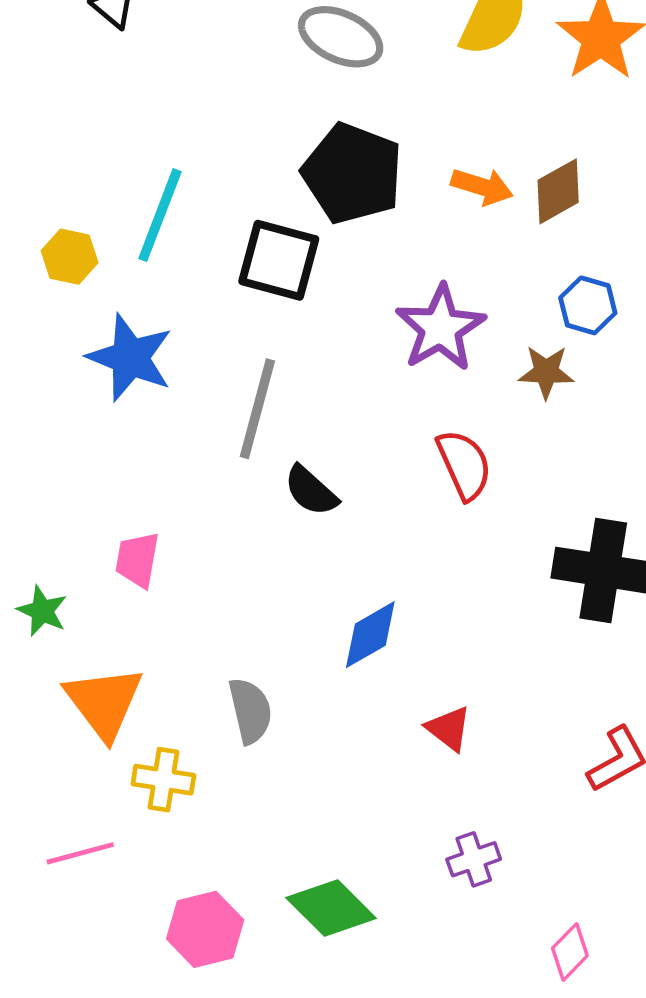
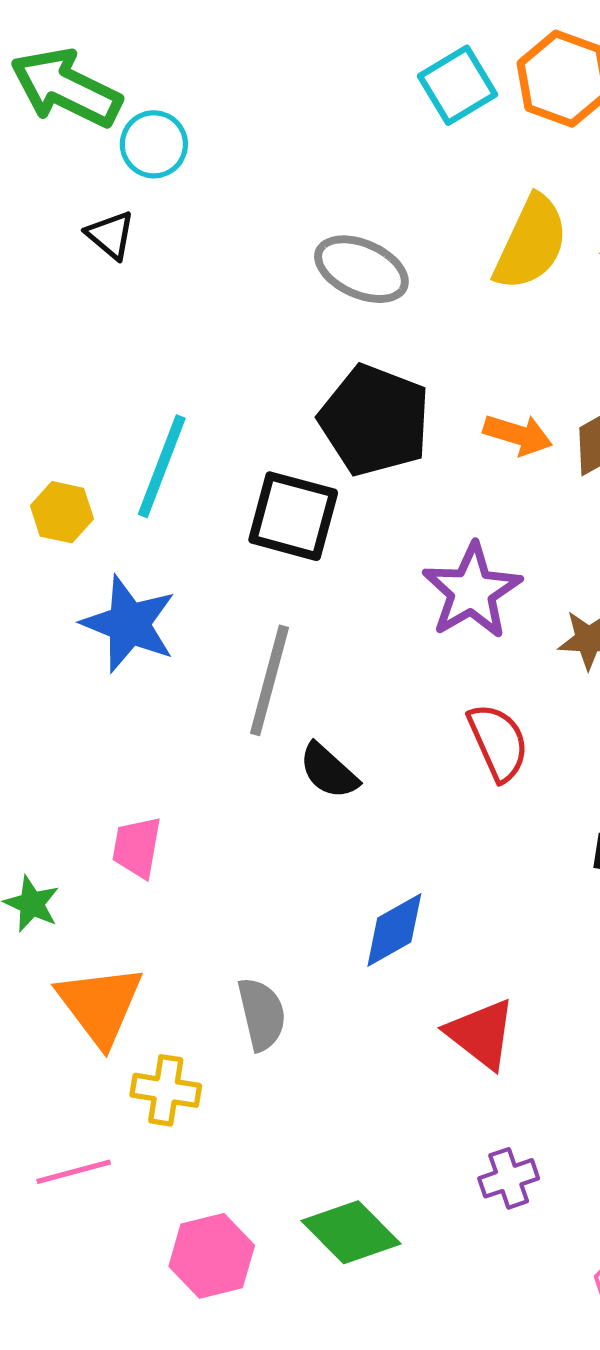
red triangle: (449, 729) -> (481, 1034), size x1.4

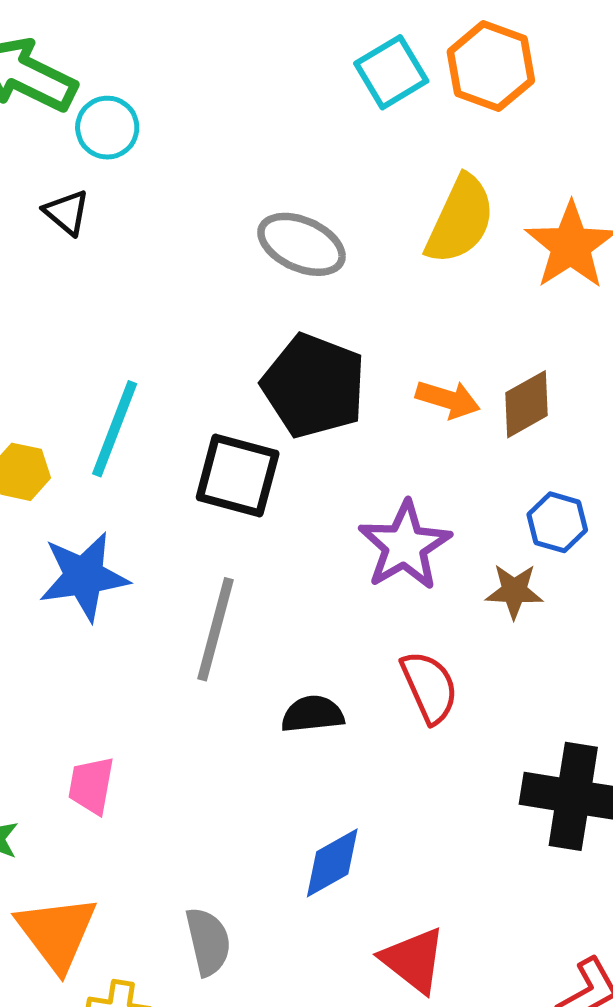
blue star: (129, 624) -> (84, 576), turned -30
black semicircle: (329, 771) -> (313, 714), moved, turned 132

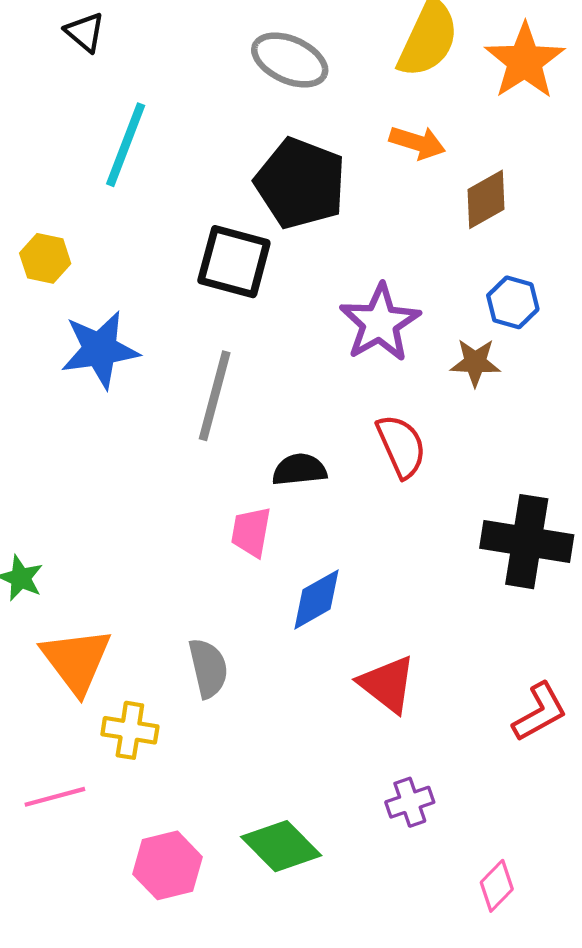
orange arrow: (448, 399) -> (417, 143), moved
cyan line: (115, 429) -> (126, 145), moved
pink trapezoid: (91, 785) -> (251, 532), moved

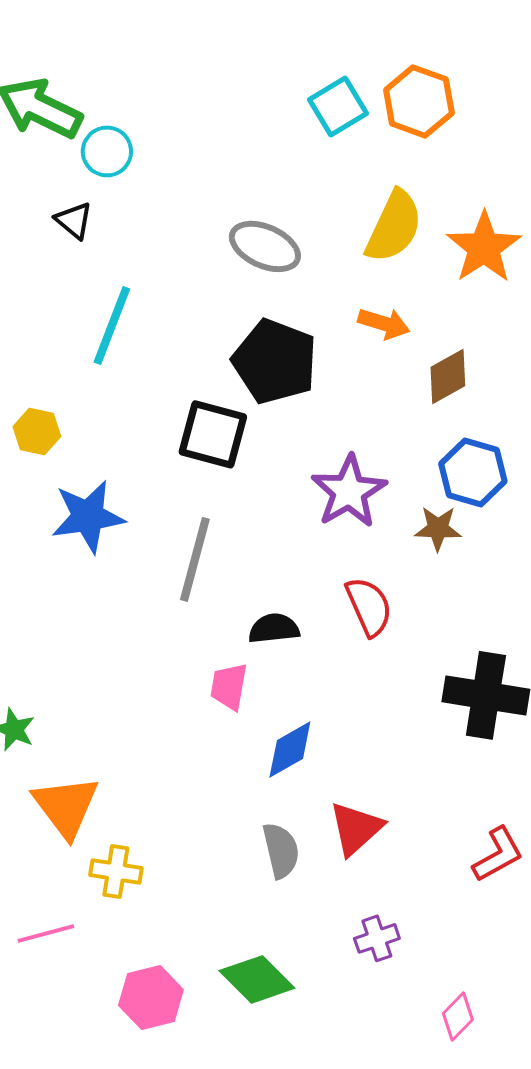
blue hexagon: (513, 302) -> (473, 472), size x1.4
gray semicircle: (208, 668) -> (281, 850), moved
red triangle: (387, 684) -> (356, 828), turned 40

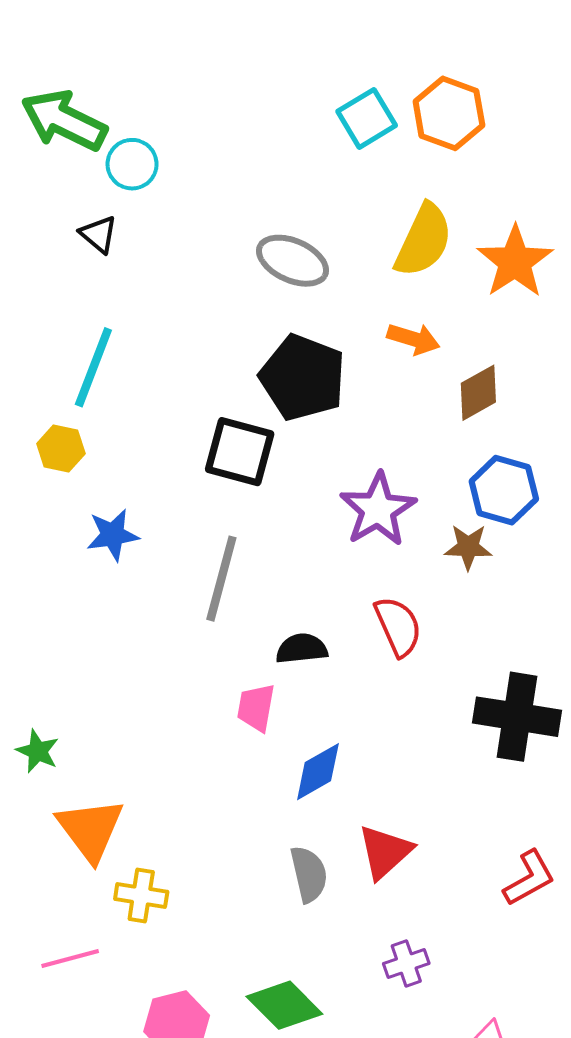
cyan line: (112, 325) -> (93, 367), moved
blue star: (88, 516) -> (113, 535), size x0.7

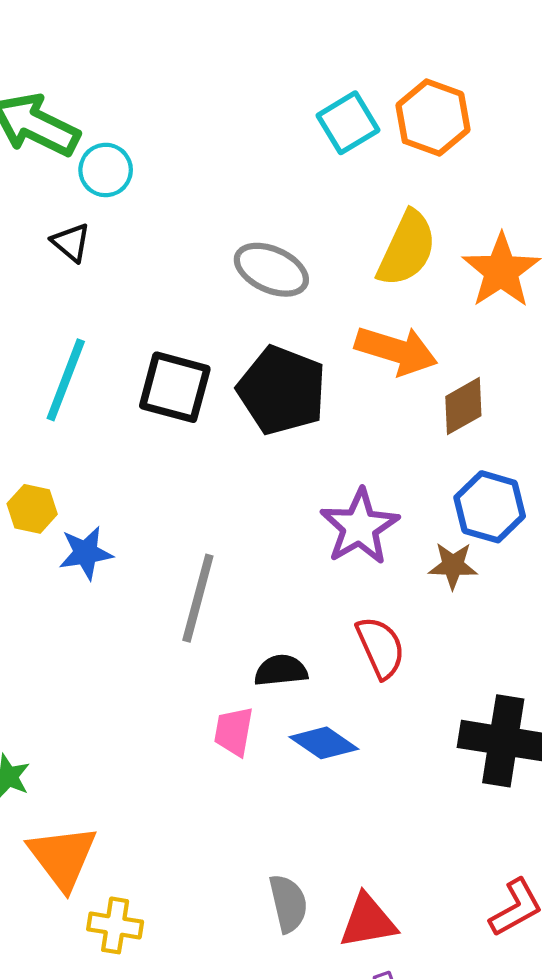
orange arrow: (413, 339) -> (396, 350), size x1.5
yellow hexagon: (61, 449) -> (32, 509), moved
black square: (240, 452) -> (175, 387), moved
blue diamond: (318, 772) -> (324, 743), moved, turned 64
red triangle: (385, 852) -> (368, 921), moved, turned 32

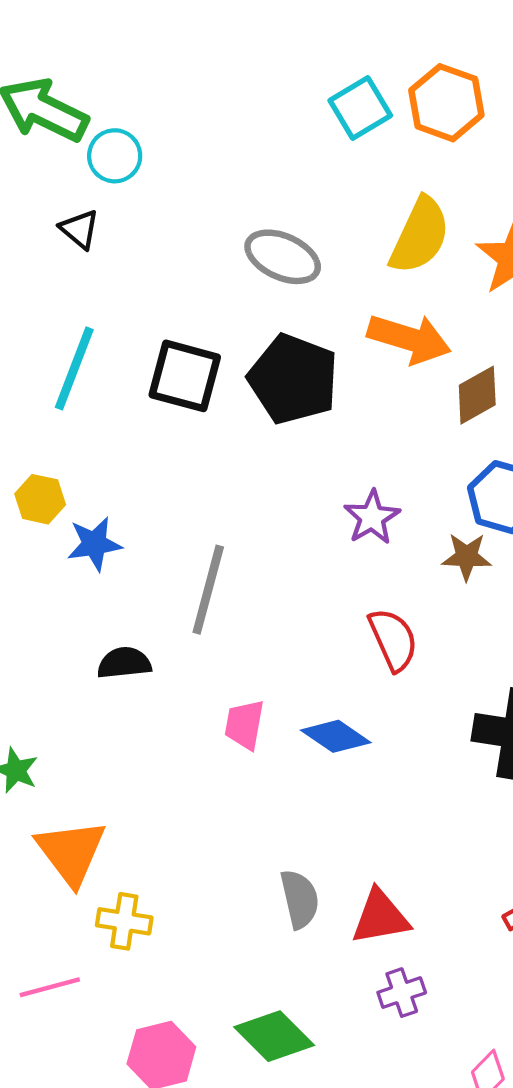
purple star: (360, 527) -> (372, 517), size x0.7
black semicircle: (281, 671) -> (124, 663), moved

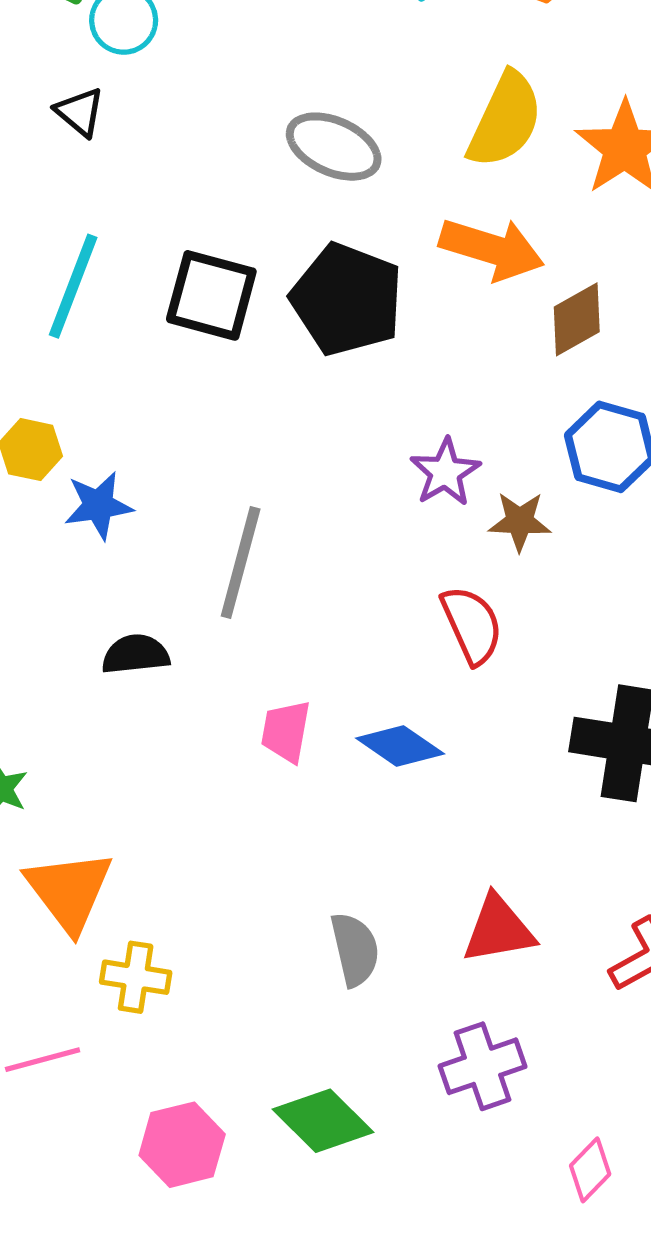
brown star: (467, 557) -> (520, 521), moved
red triangle: (380, 917) -> (498, 929), moved
purple cross: (402, 993) -> (482, 1066), size x1.4

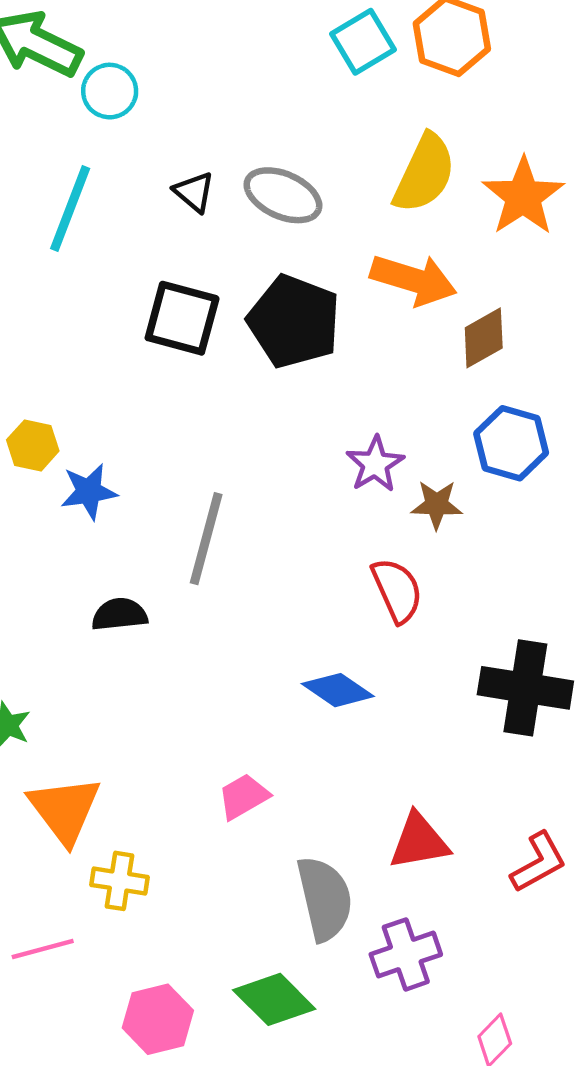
black triangle: (80, 112) -> (194, 192), moved
cyan line: (73, 286) -> (70, 208), moved
pink trapezoid: (286, 731) -> (243, 796), moved, turned 50
gray semicircle: (355, 949) -> (325, 899), moved, size x1.4

